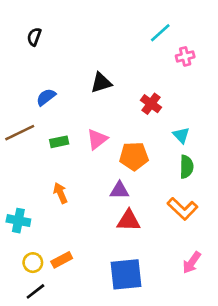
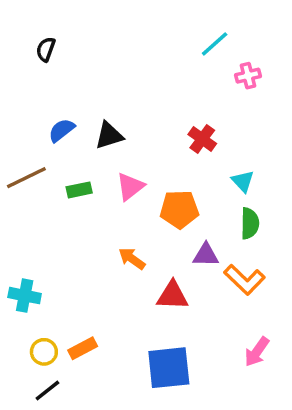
black triangle: (101, 83) -> (109, 135), moved
purple triangle: (119, 190) -> (206, 255), moved
orange arrow: (60, 193) -> (132, 259), moved, turned -30

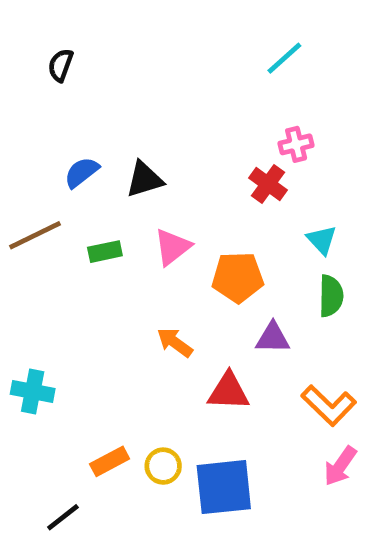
pink cross: (248, 76) -> (296, 144), moved
orange L-shape: (244, 280) -> (329, 405), moved
yellow circle: (44, 352) -> (163, 466), moved

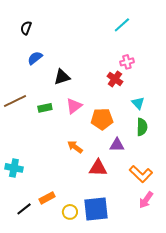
blue semicircle: (82, 172) -> (35, 58), moved
yellow circle: (163, 466) -> (70, 212), moved
black line: (63, 517) -> (24, 209), moved

